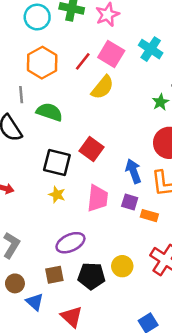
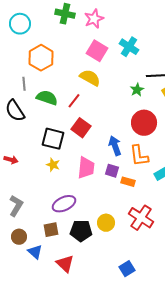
cyan circle: (37, 17) -> (20, 24), moved
red line: (83, 61) -> (74, 101), moved
yellow semicircle: (103, 87) -> (90, 78), turned -100

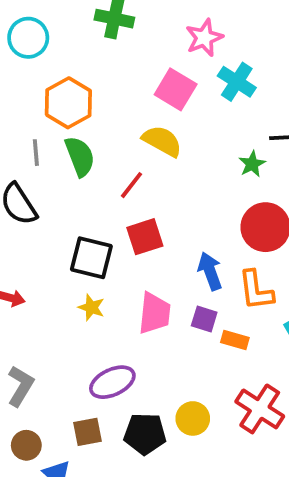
pink star: (94, 19) -> (204, 38), moved
green semicircle: (47, 98) -> (80, 156), moved, turned 50
red square: (81, 128) -> (145, 237), turned 36

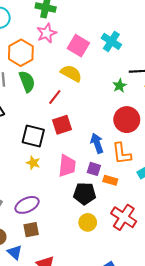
pink star: (204, 38) -> (47, 33), moved
purple ellipse: (112, 382) -> (27, 205), moved
black pentagon: (145, 434) -> (85, 194), moved

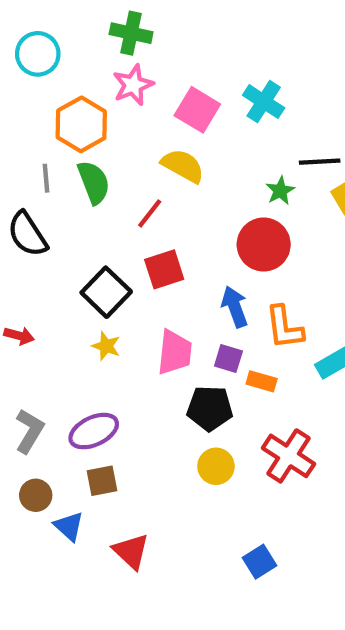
red circle: (127, 120) -> (264, 245), moved
black square: (33, 136) -> (106, 292), turned 30

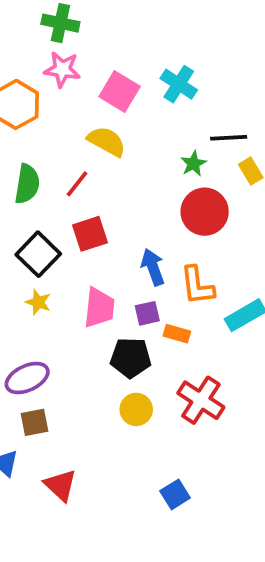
pink star: (133, 85) -> (62, 69), turned 30
green semicircle: (94, 182) -> (27, 184), moved, turned 30
red circle: (264, 245) -> (205, 212), moved
purple square: (228, 358) -> (147, 313), turned -30

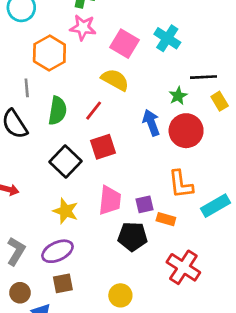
blue arrow: (153, 267) -> (151, 123), moved
yellow star: (38, 302) -> (66, 211), moved, size x1.4
yellow circle: (136, 409) -> (120, 295), moved

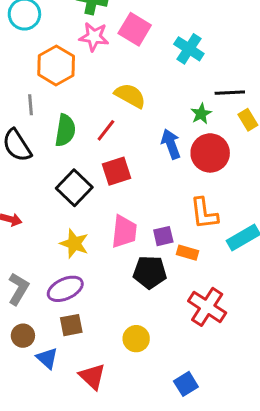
pink square: (124, 44) -> (135, 29), moved

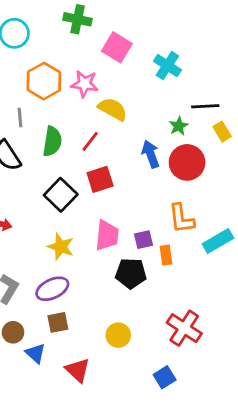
pink star: (94, 37) -> (85, 84), moved
orange rectangle: (187, 253) -> (166, 255), turned 66
red cross: (207, 307) -> (184, 328), moved

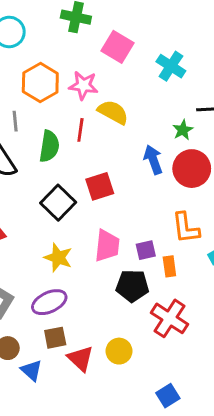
red line: (90, 141) -> (80, 130), moved, turned -30
red cross: (184, 328) -> (169, 318), moved
red triangle: (78, 370) -> (80, 358), moved

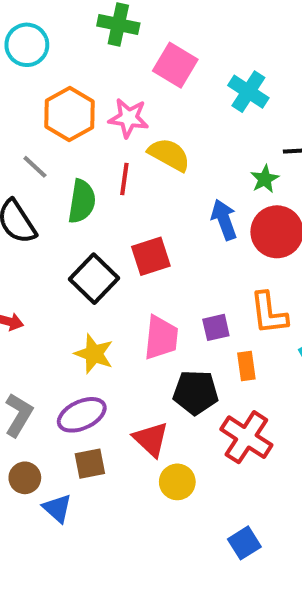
gray line: (15, 121) -> (35, 167), turned -42
purple square: (146, 250) -> (216, 327), moved
red triangle: (80, 358) -> (151, 439), moved

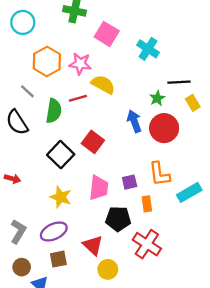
red line: (124, 179) -> (78, 98), turned 66
red square: (151, 256) -> (93, 142), turned -35

